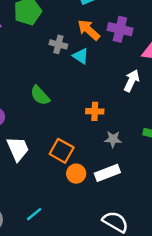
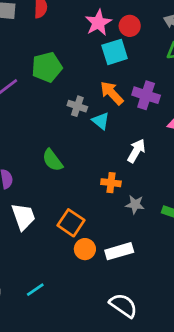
white arrow: (132, 81) -> (136, 151), moved
gray star: (113, 139) -> (135, 204), moved

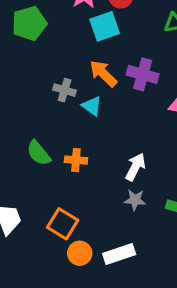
green pentagon: (47, 67) -> (29, 23), moved
white arrow: (136, 151) -> (135, 167), moved
orange cross: (111, 183) -> (76, 160), moved

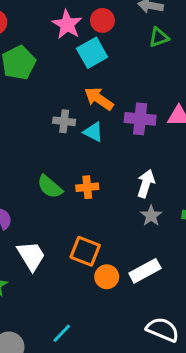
purple cross: (143, 74) -> (140, 119), moved
gray star: (135, 200) -> (151, 216), turned -30

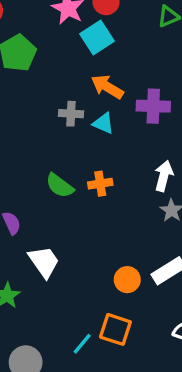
orange square: (85, 251) -> (115, 329), moved

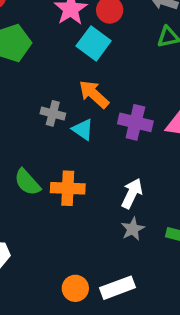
cyan square: (97, 37) -> (94, 43), turned -32
orange cross: (100, 184) -> (68, 188), size x1.4

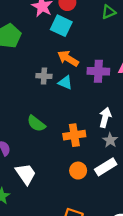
orange cross: (68, 188) -> (74, 135), moved
orange circle: (75, 288) -> (78, 171), moved
white rectangle: (118, 288) -> (106, 167), moved

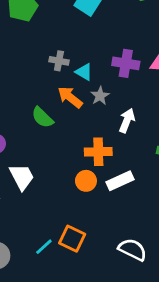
orange arrow: (68, 58) -> (70, 97), moved
orange cross: (74, 135) -> (98, 152), moved
gray star: (110, 140) -> (100, 96), moved

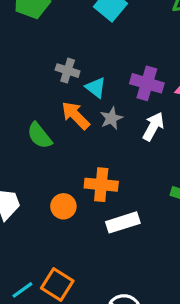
white arrow: (127, 121) -> (153, 126), moved
orange circle: (86, 181) -> (63, 206), moved

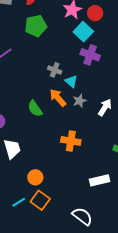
purple cross: (147, 83) -> (90, 55), moved
orange circle: (63, 206) -> (35, 177), moved
white rectangle: (123, 222) -> (100, 180), moved

